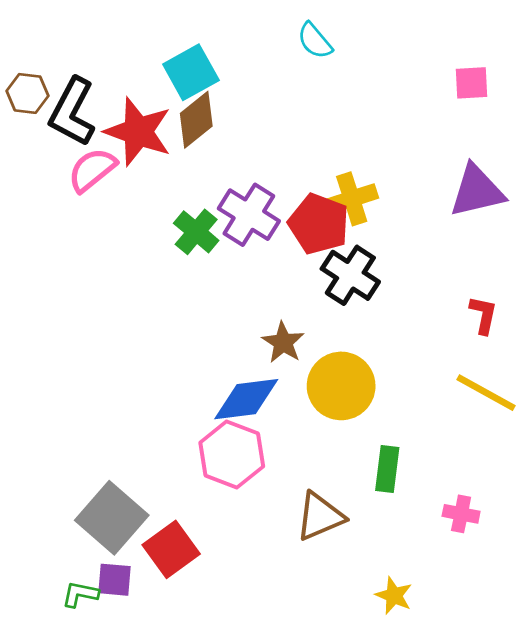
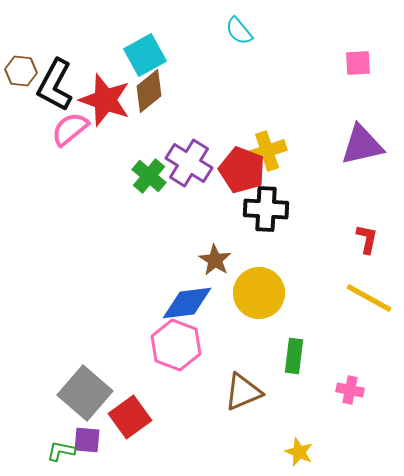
black cross: (350, 275) -> (266, 209), turned -30

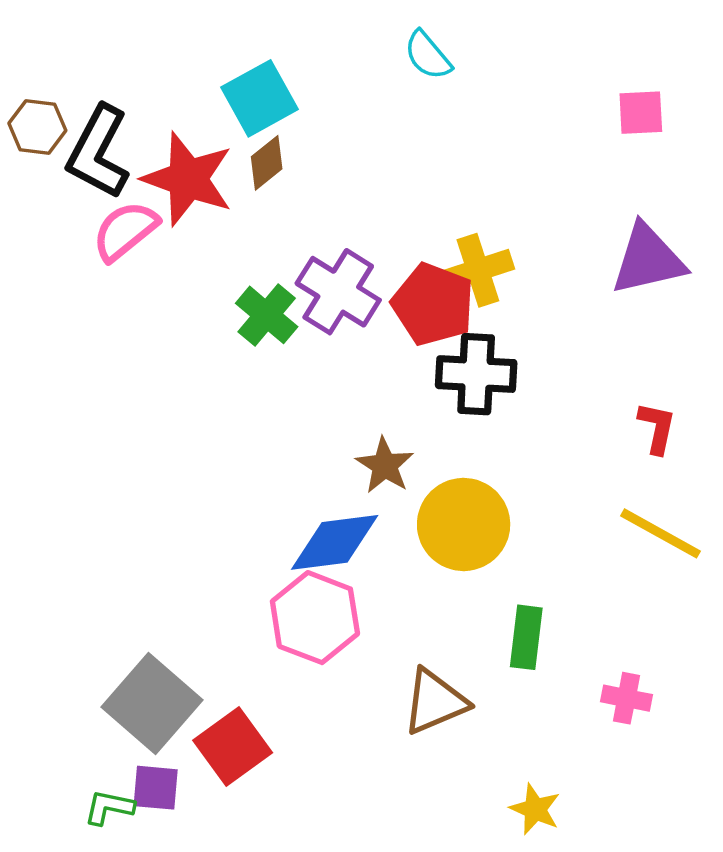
brown diamond: (149, 91) -> (267, 163), size x0.7

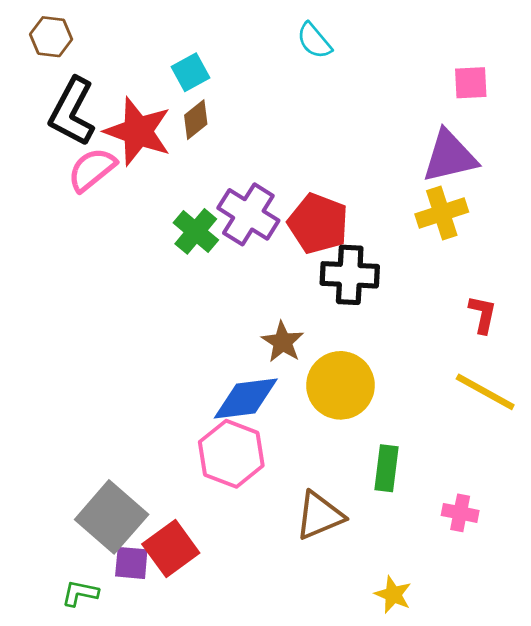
cyan square: (259, 98) -> (191, 72), size x0.7
brown hexagon: (37, 127) -> (51, 37), moved
purple triangle: (648, 259) -> (450, 156), moved
yellow cross: (478, 270) -> (442, 213), moved
purple square: (156, 788) -> (131, 563), moved

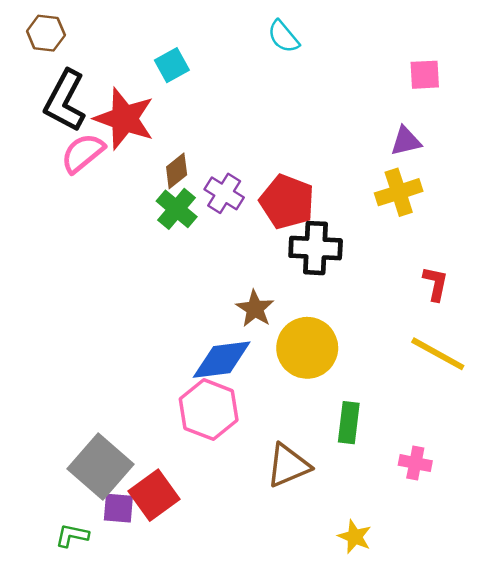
brown diamond: (196, 120) -> (177, 171), moved
purple triangle: (450, 156) -> (406, 141), size x0.6
purple cross: (248, 214) -> (224, 193), size x0.7

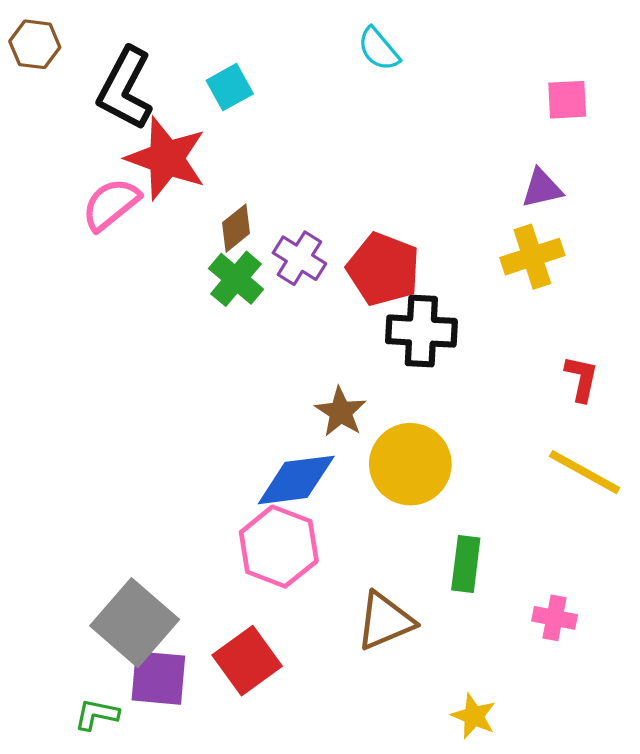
brown hexagon: (46, 33) -> (35, 44), moved
black L-shape: (65, 101) -> (125, 89), moved
red square: (154, 495) -> (247, 661), moved
purple square: (118, 508) -> (158, 678), size x1.4

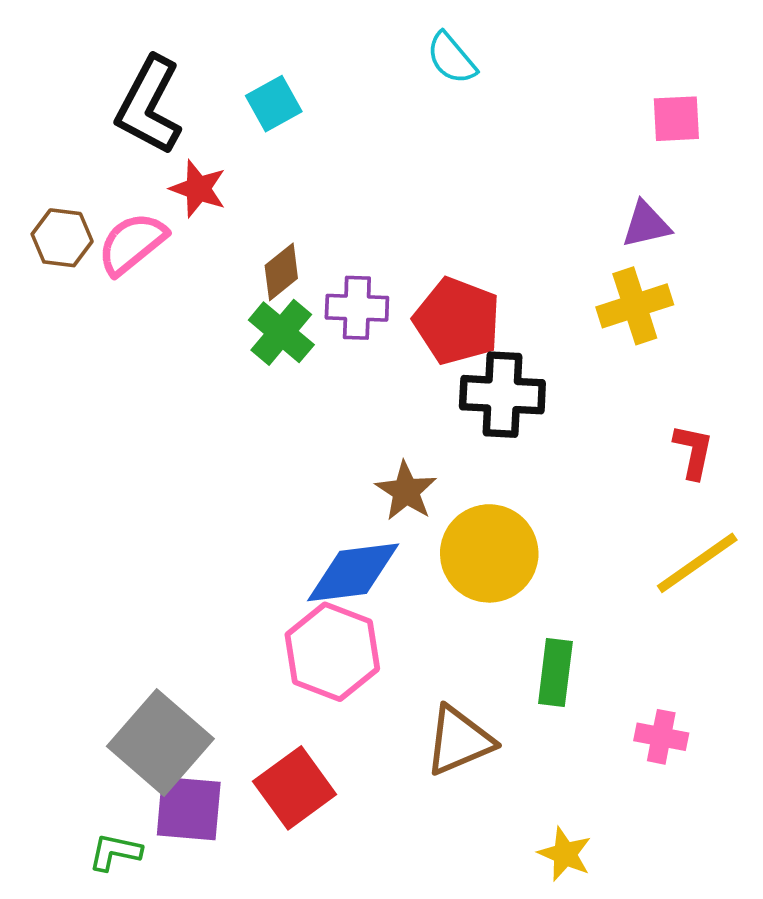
brown hexagon: (35, 44) -> (62, 238), moved
red star: (166, 158) -> (198, 189), size x0.6
purple cross: (299, 258) -> (357, 308), turned -30
yellow line: (585, 472) -> (697, 563), turned -64

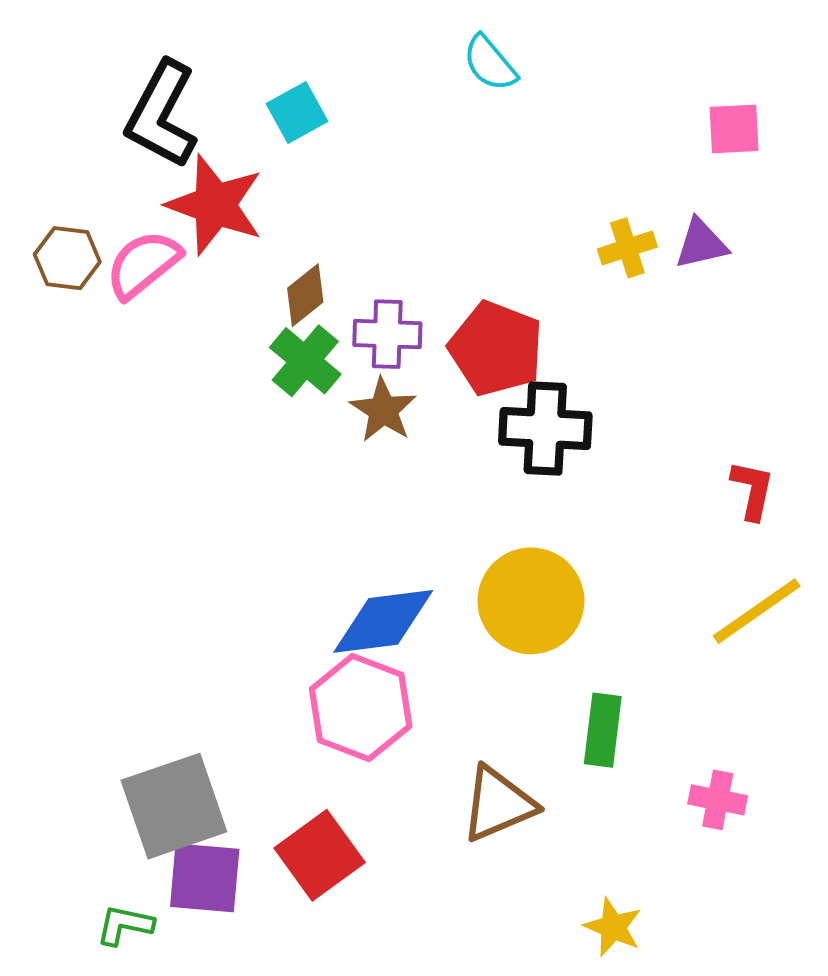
red star: (198, 189) -> (215, 205), size x1.6
yellow cross: (635, 306) -> (627, 248), moved, size x0.7
brown star: (406, 491) -> (383, 410), moved
gray square: (160, 742) -> (174, 806), turned 30

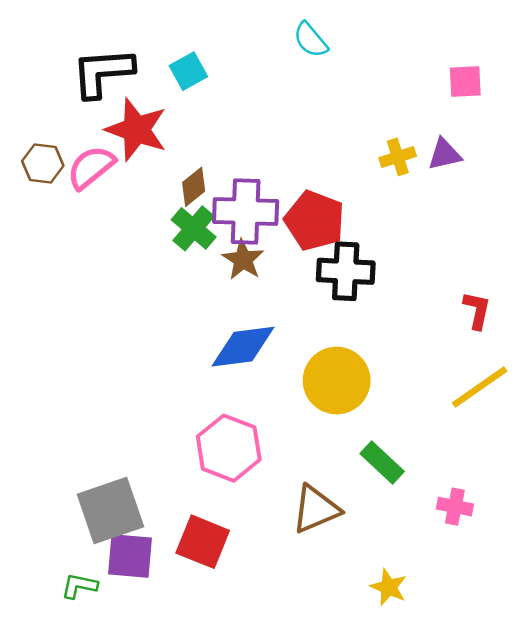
black L-shape: (162, 115) -> (103, 72), turned 58
purple cross: (387, 334) -> (246, 212), size x1.5
blue diamond: (383, 621) -> (243, 347), moved
green rectangle: (603, 730) -> (382, 462), turned -54
red square: (320, 855) -> (203, 542), turned -32

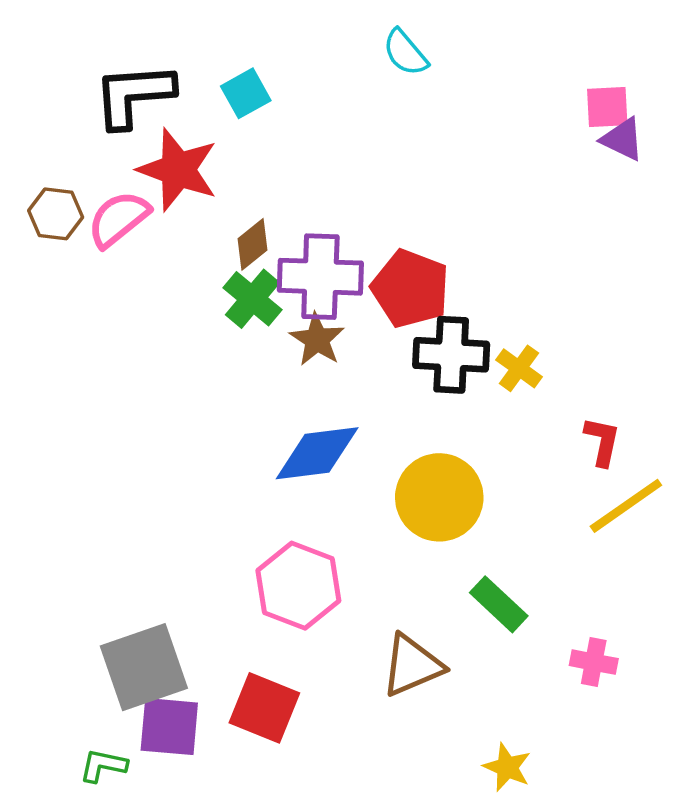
purple triangle: (444, 154) -> (623, 139), moved, turned 39
yellow cross: (398, 157) -> (519, 368), moved, turned -36
red L-shape: (477, 310) -> (602, 441), moved

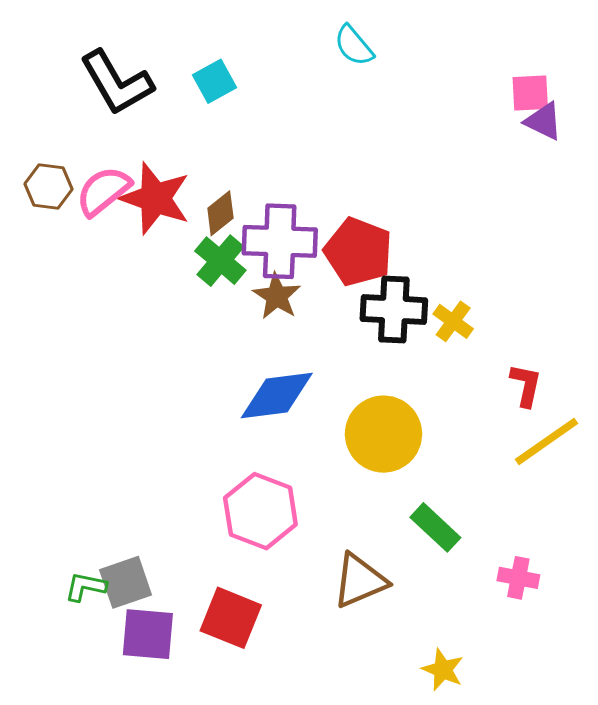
black L-shape: (134, 95) -> (117, 83), turned -116
red star: (178, 170) -> (155, 198), moved
gray square: (144, 667) -> (126, 582), size x0.7
green L-shape: (103, 766) -> (86, 587), moved

